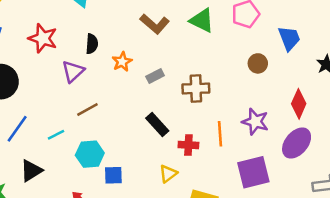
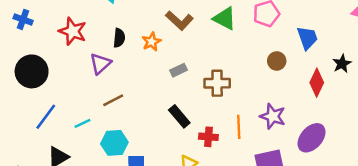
orange star: (122, 62) -> (152, 42), moved
red diamond: (299, 104) -> (317, 83), moved

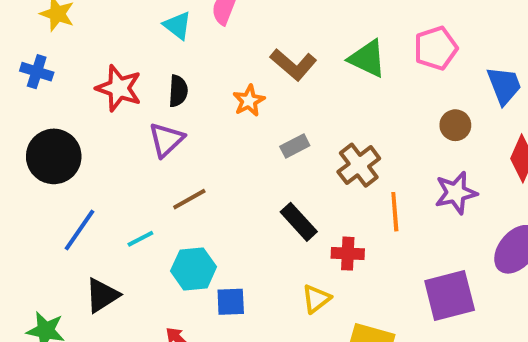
black semicircle: (119, 38) -> (178, 91), moved
brown cross: (217, 83) -> (359, 165), turned -35
purple star: (273, 116) -> (456, 193), moved, turned -30
orange line: (239, 127) -> (395, 212), moved

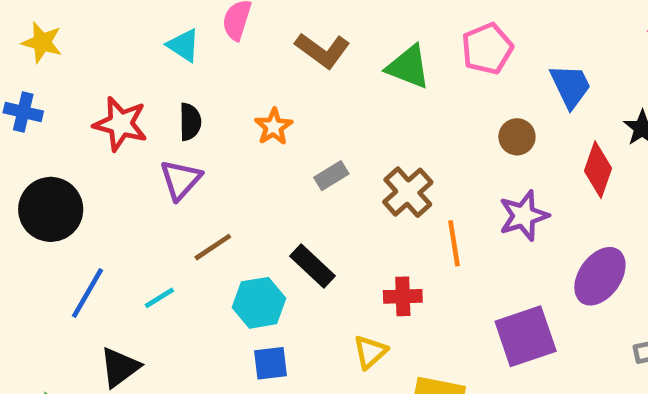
brown L-shape: (293, 65) -> (323, 50), moved
black rectangle: (299, 222) -> (312, 266), moved
cyan hexagon: (194, 269) -> (259, 303), moved

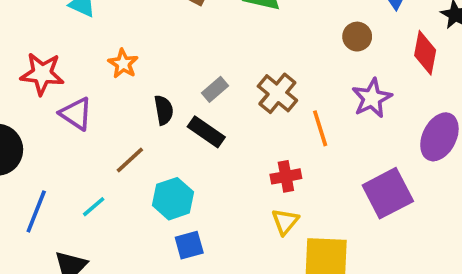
black semicircle: (190, 122) -> (164, 110), moved
orange star: (274, 127) -> (123, 64), moved
purple triangle: (181, 180) -> (76, 114), moved, turned -30
black rectangle: (312, 266) -> (206, 132), moved
yellow triangle: (370, 352) -> (285, 222), moved

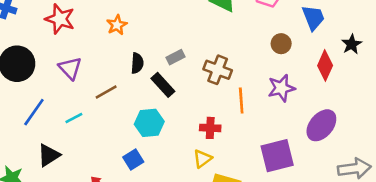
brown cross: (277, 93) -> (218, 70), turned -32
purple triangle: (76, 114) -> (70, 68), moved
cyan hexagon: (173, 199) -> (149, 123), moved
blue square: (189, 245) -> (133, 159), turned -30

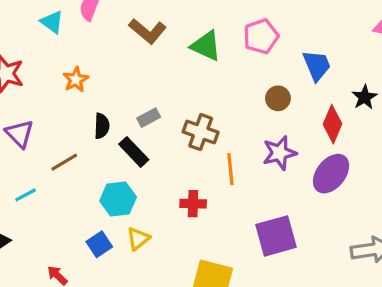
purple ellipse: (321, 125) -> (331, 174), moved
yellow triangle: (202, 159) -> (138, 239), moved

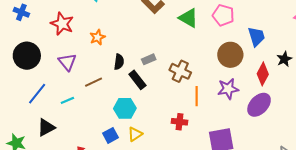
pink pentagon: (261, 36) -> (223, 15), turned 30
orange star: (76, 80) -> (97, 37), moved
brown circle: (278, 98) -> (230, 55), size x1.6
red cross: (193, 204) -> (179, 122), moved

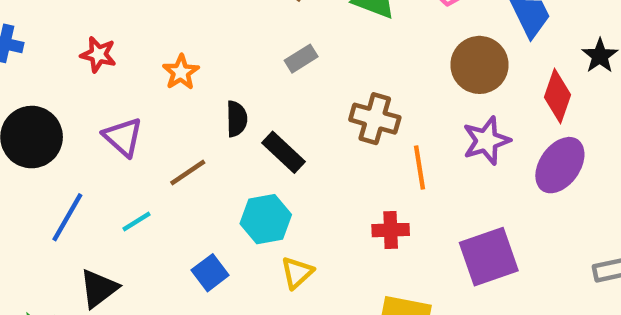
red star: (62, 24) -> (98, 54), size x0.7
gray rectangle: (149, 59) -> (301, 59), moved
blue square: (111, 135) -> (210, 273), moved

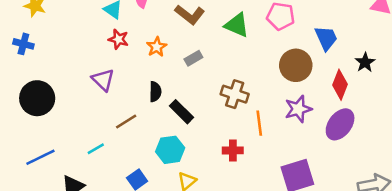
red star: (98, 54) -> (118, 39), moved
orange star: (181, 72) -> (157, 47), moved
purple triangle: (123, 137) -> (103, 80), moved
blue line: (67, 217) -> (40, 157), moved, turned 32
red cross: (391, 230) -> (233, 150), moved

